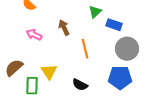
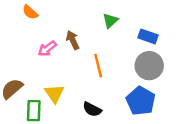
blue rectangle: (114, 25) -> (148, 36), moved
pink arrow: (34, 35) -> (47, 49), moved, turned -63
blue pentagon: (120, 78) -> (141, 101), turned 30

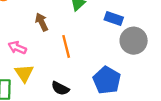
pink arrow: (47, 49) -> (17, 48), moved, turned 60
gray circle: (149, 66) -> (134, 41), moved

